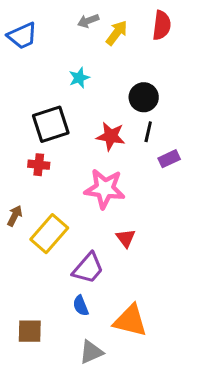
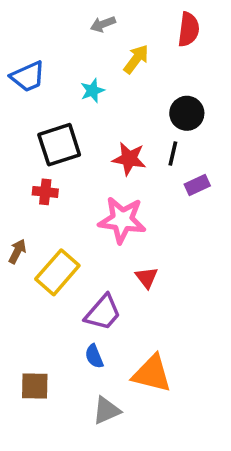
yellow arrow: (117, 33) -> (136, 59), moved
blue trapezoid: (22, 36) -> (28, 77), moved
black circle: (144, 97) -> (187, 113), moved

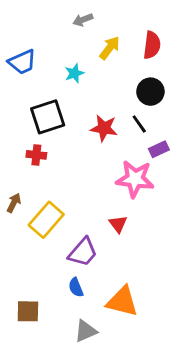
red semicircle: (189, 29) -> (152, 45), moved
black line: (173, 153) -> (139, 124), turned -48
pink star: (122, 220) -> (135, 179), moved

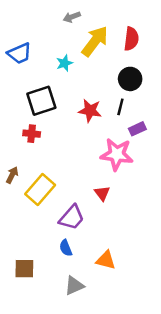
yellow arrow: (110, 48) -> (95, 41), size x1.5
black line: (139, 124) -> (120, 107), turned 49
orange triangle: (122, 301) -> (106, 260), size x0.7

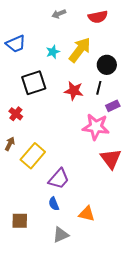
red semicircle: (131, 39) -> (98, 17), moved, turned 72
yellow arrow: (95, 41) -> (80, 50), moved
red cross: (32, 134) -> (16, 114), moved, turned 32
red triangle: (102, 193) -> (111, 159), moved, size x1.6

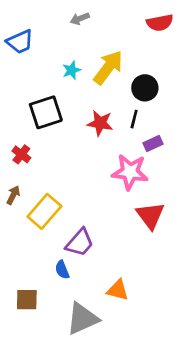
red semicircle: (98, 17) -> (160, 23), moved
blue trapezoid: (16, 44) -> (20, 42), moved
blue semicircle: (54, 204) -> (62, 270), moved
gray triangle: (61, 235) -> (82, 319), size x1.5

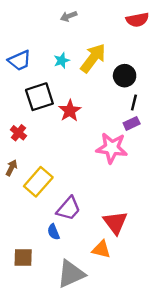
blue trapezoid: (20, 42) -> (20, 60), moved
black line: (134, 119) -> (134, 102), moved
red star: (100, 123) -> (70, 111), moved, turned 30
red triangle: (150, 215) -> (115, 223), moved

